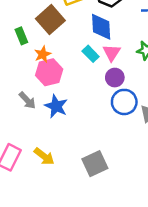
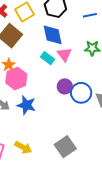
purple circle: (115, 78) -> (65, 86), moved

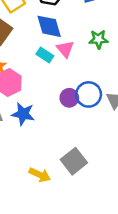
purple circle: (65, 86) -> (69, 98), moved
yellow arrow: (23, 147) -> (40, 175), moved

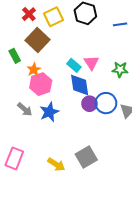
blue diamond: (49, 26) -> (80, 85), moved
green star: (98, 39) -> (120, 69), moved
blue star: (23, 114) -> (49, 112), turned 30

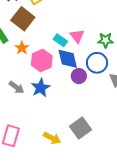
pink hexagon: (41, 84) -> (42, 61), moved
blue circle: (106, 103) -> (97, 63), moved

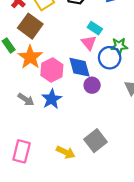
cyan rectangle: (60, 40) -> (95, 28), moved
orange star: (22, 48) -> (30, 57), size x1.6
blue circle: (97, 63) -> (110, 58), moved

